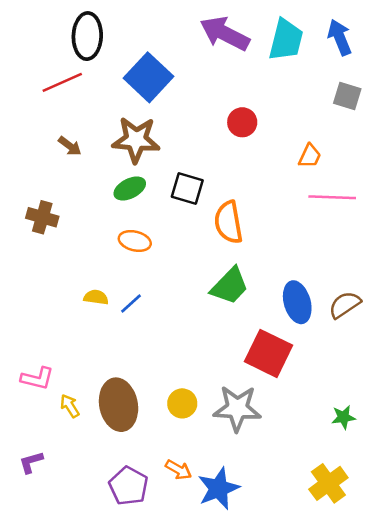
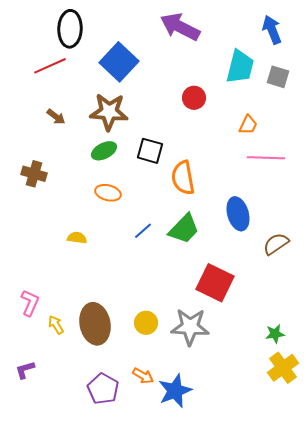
cyan trapezoid: (286, 40) -> (240, 67), moved
blue ellipse: (297, 302) -> (238, 214), moved
blue line: (131, 303) -> (143, 231), moved
pink L-shape: (37, 378) -> (30, 303), turned -80
yellow cross: (328, 483) -> (283, 368), moved

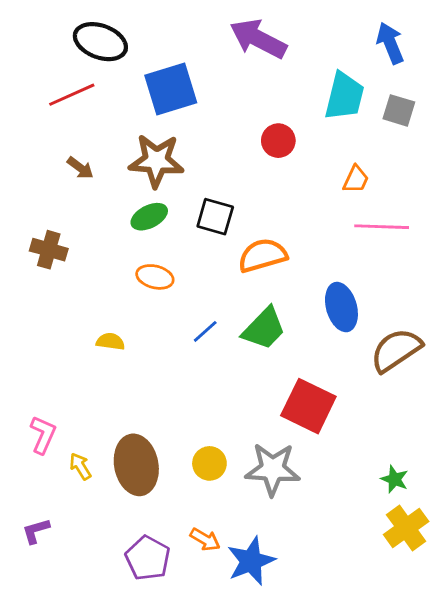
black ellipse: (70, 29) -> (100, 42), turned -72
blue square: (119, 62) -> (171, 89), turned 30
orange semicircle: (183, 178) -> (263, 255), turned 84
brown semicircle: (276, 244) -> (396, 350), size x1.4
green star: (275, 334) -> (395, 479), turned 30

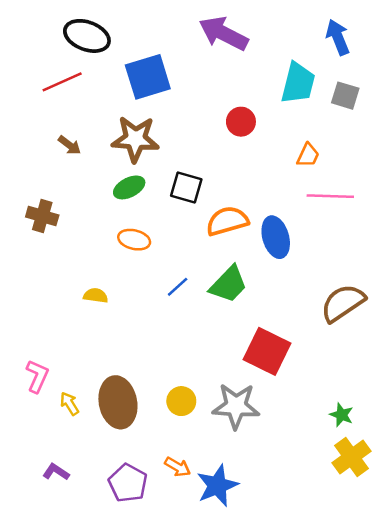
blue ellipse: (341, 307) -> (276, 237), moved
purple L-shape: (36, 531) -> (56, 472), moved, turned 50

